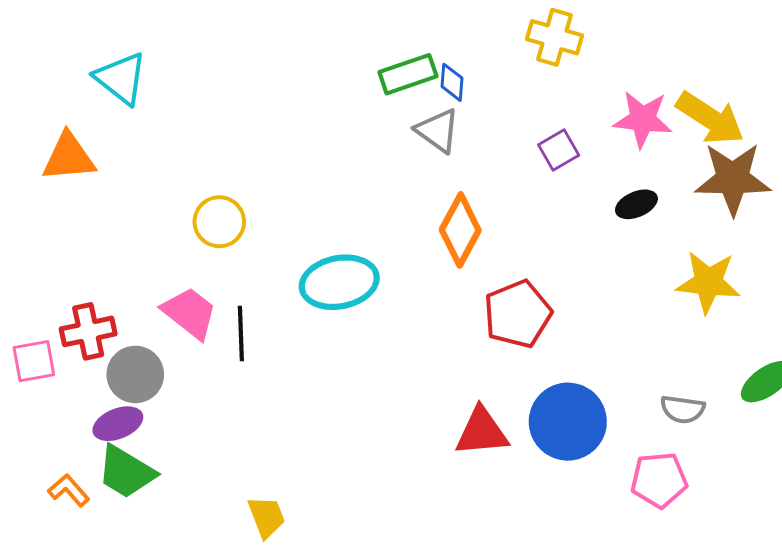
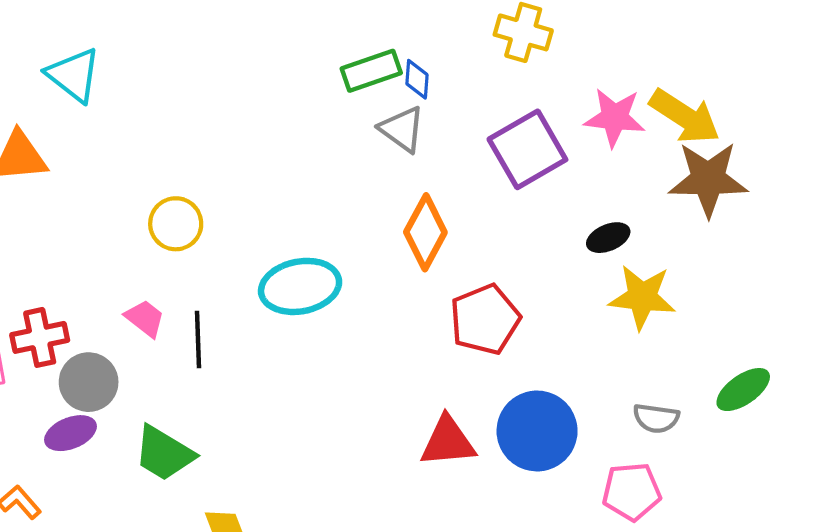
purple square: (559, 150) -> (527, 149), size x1.8
black ellipse: (636, 204) -> (608, 238), moved
yellow star: (708, 282) -> (642, 297), moved
pink trapezoid: (190, 313) -> (145, 318), size x0.7
green trapezoid: (126, 472) -> (164, 453), moved

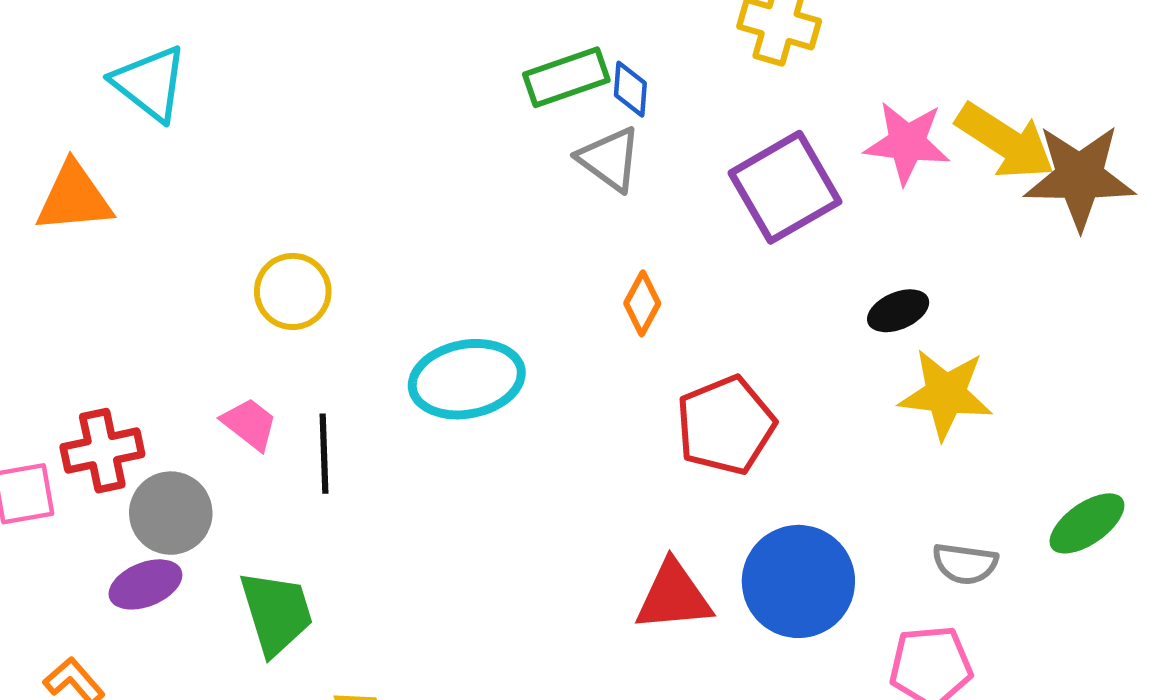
brown star: (708, 179) -> (1080, 177), moved
orange diamond: (425, 232) -> (642, 303), size x0.6
green trapezoid: (164, 453) -> (276, 613), turned -138

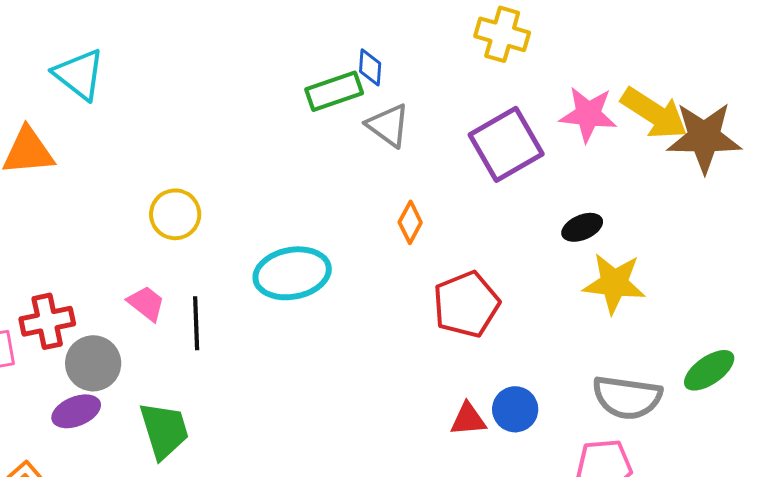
green rectangle: (566, 77) -> (334, 91), moved
blue diamond: (630, 89) -> (370, 67), moved
gray semicircle: (965, 564) -> (627, 397), size x1.6
blue circle: (798, 581) -> (515, 409), size x0.6
red triangle: (673, 596) -> (468, 419), moved, size x0.7

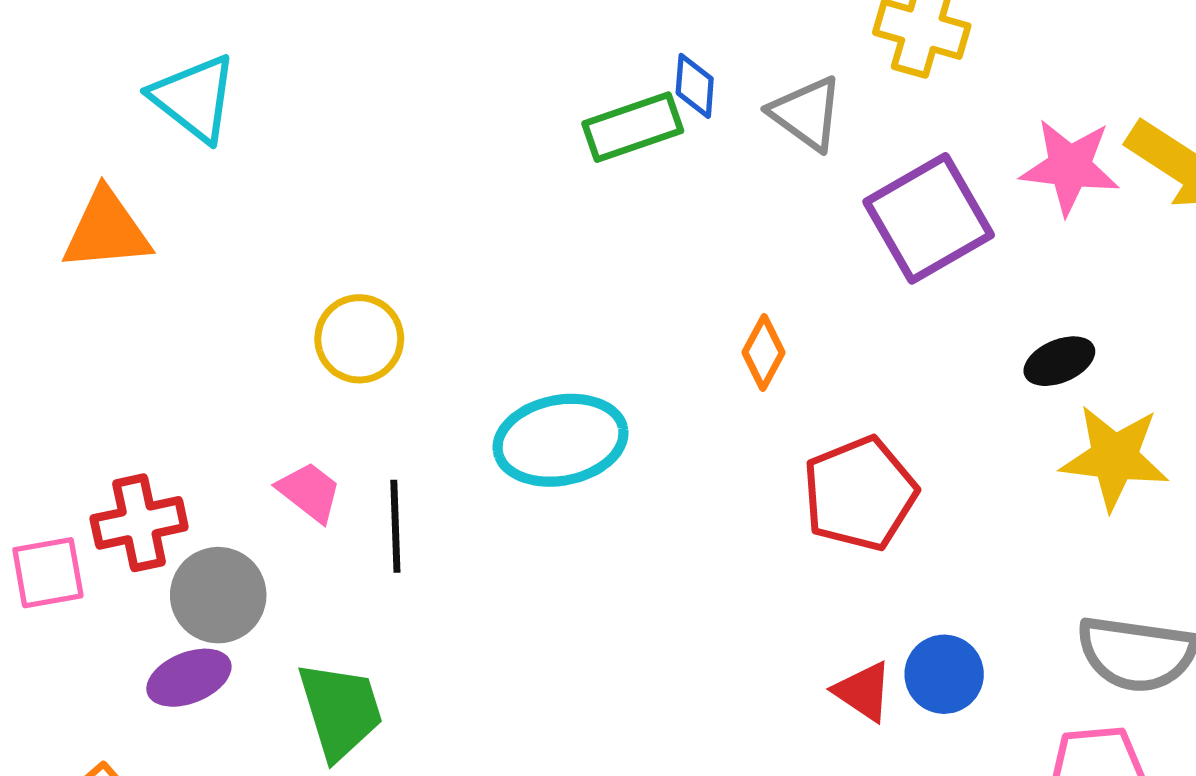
gray triangle: (388, 125) -> (807, 113), moved
red triangle: (468, 419) -> (863, 691), turned 39

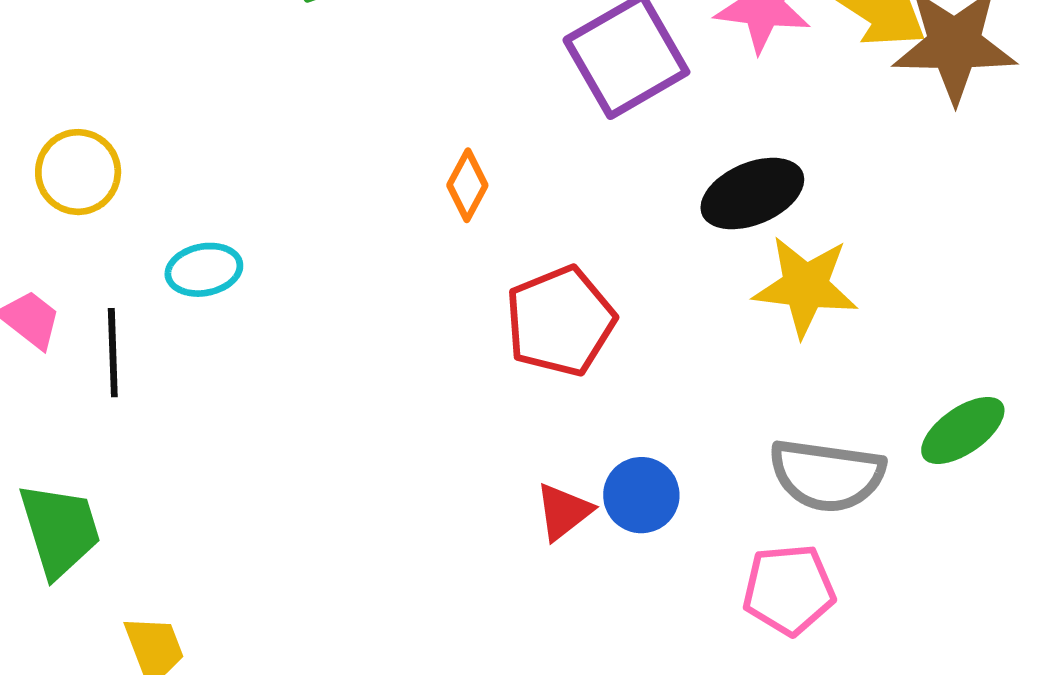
black ellipse: (1059, 361) -> (752, 194), size x1.5
cyan ellipse: (561, 440) -> (204, 270), moved, size x0.6
red triangle: (863, 691) -> (563, 512), turned 48

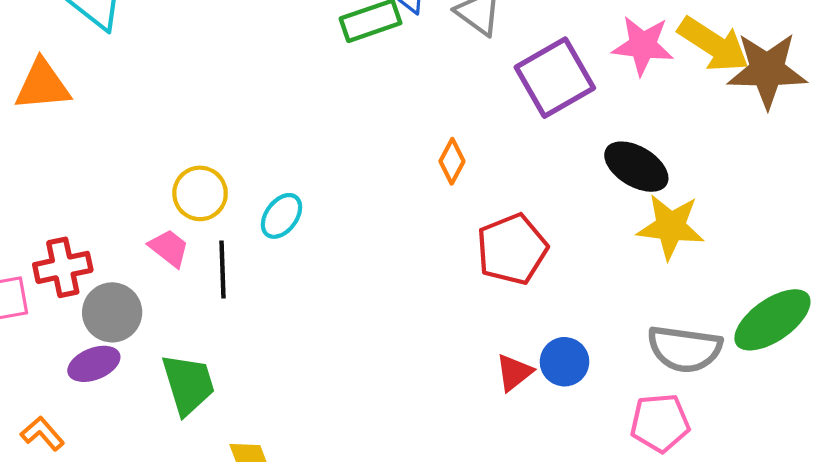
yellow circle: (78, 172) -> (200, 193), moved
black ellipse: (752, 194) -> (636, 167), turned 54
cyan ellipse: (204, 270) -> (281, 216), turned -42
green ellipse: (963, 430) -> (772, 320), size x1.4

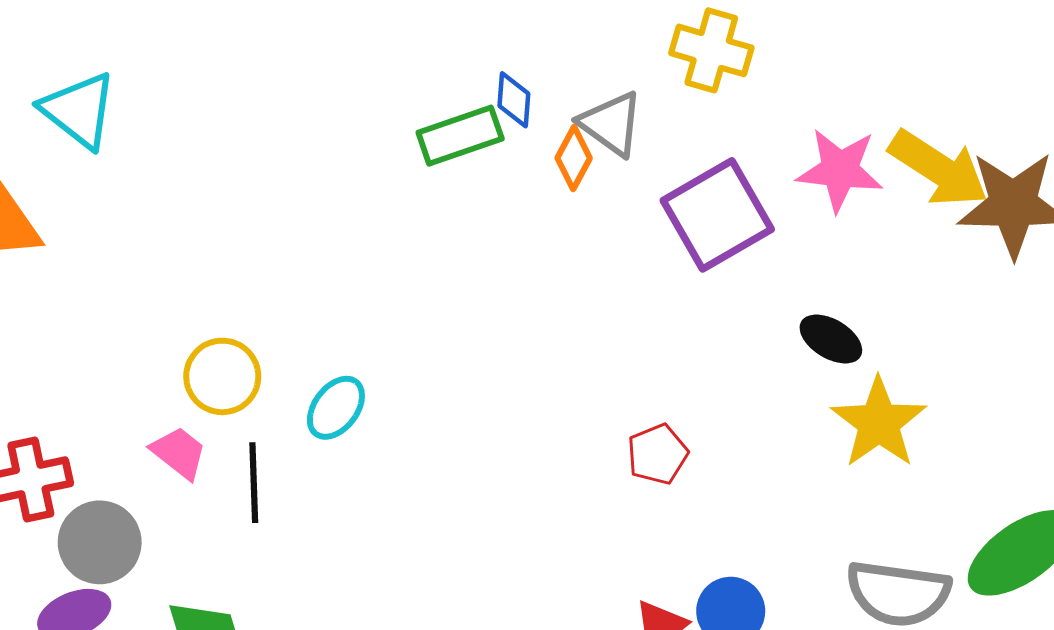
orange diamond: (452, 161) -> (574, 158), moved
black ellipse: (636, 167) -> (831, 339), size x0.7
yellow star: (671, 227) -> (879, 423), turned 30
red pentagon: (512, 249) -> (657, 454), size x0.6

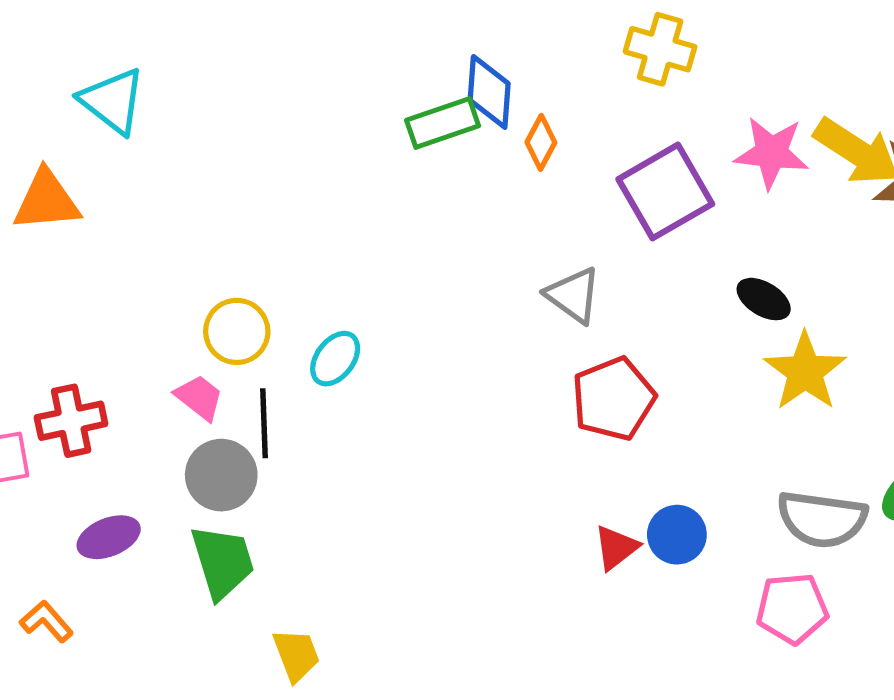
blue diamond: (514, 100) -> (489, 92), size x1.5
gray triangle: (611, 124) -> (573, 295), moved
red pentagon: (657, 454) -> (613, 399), size x1.6
gray circle: (100, 542) -> (221, 475), moved

